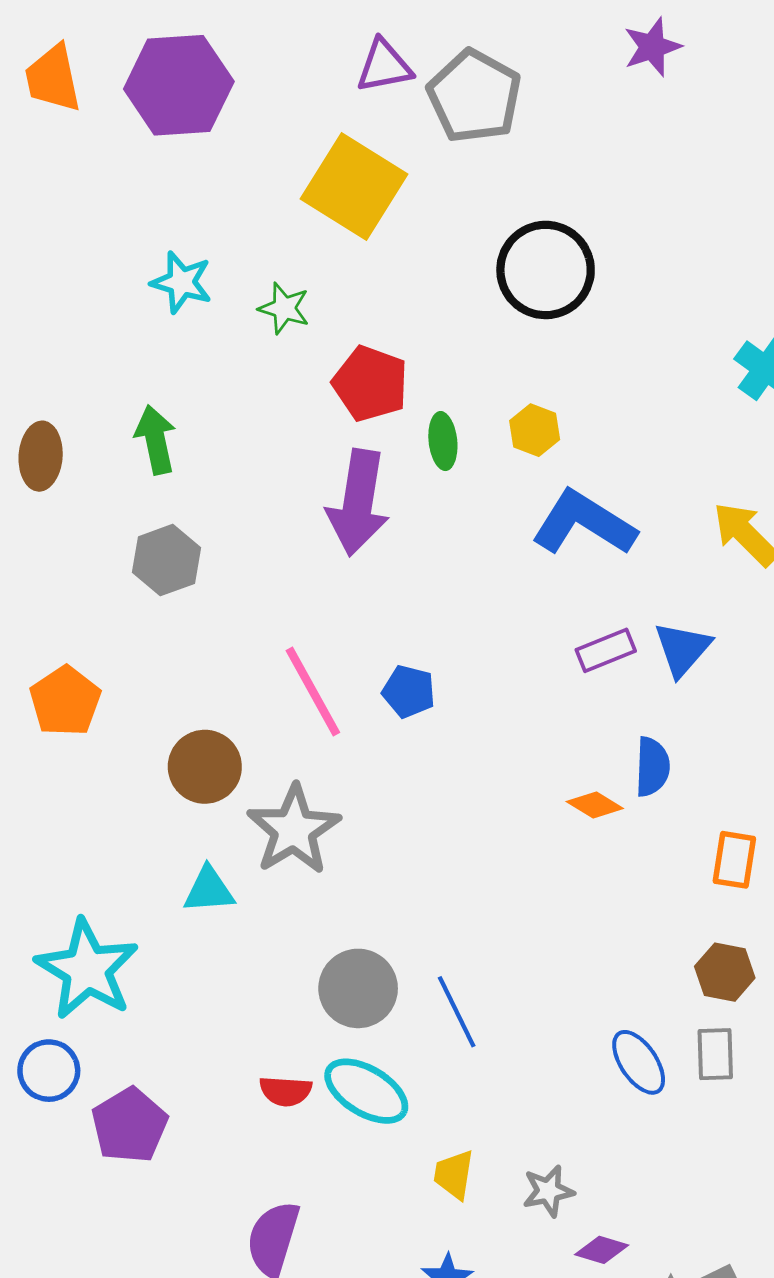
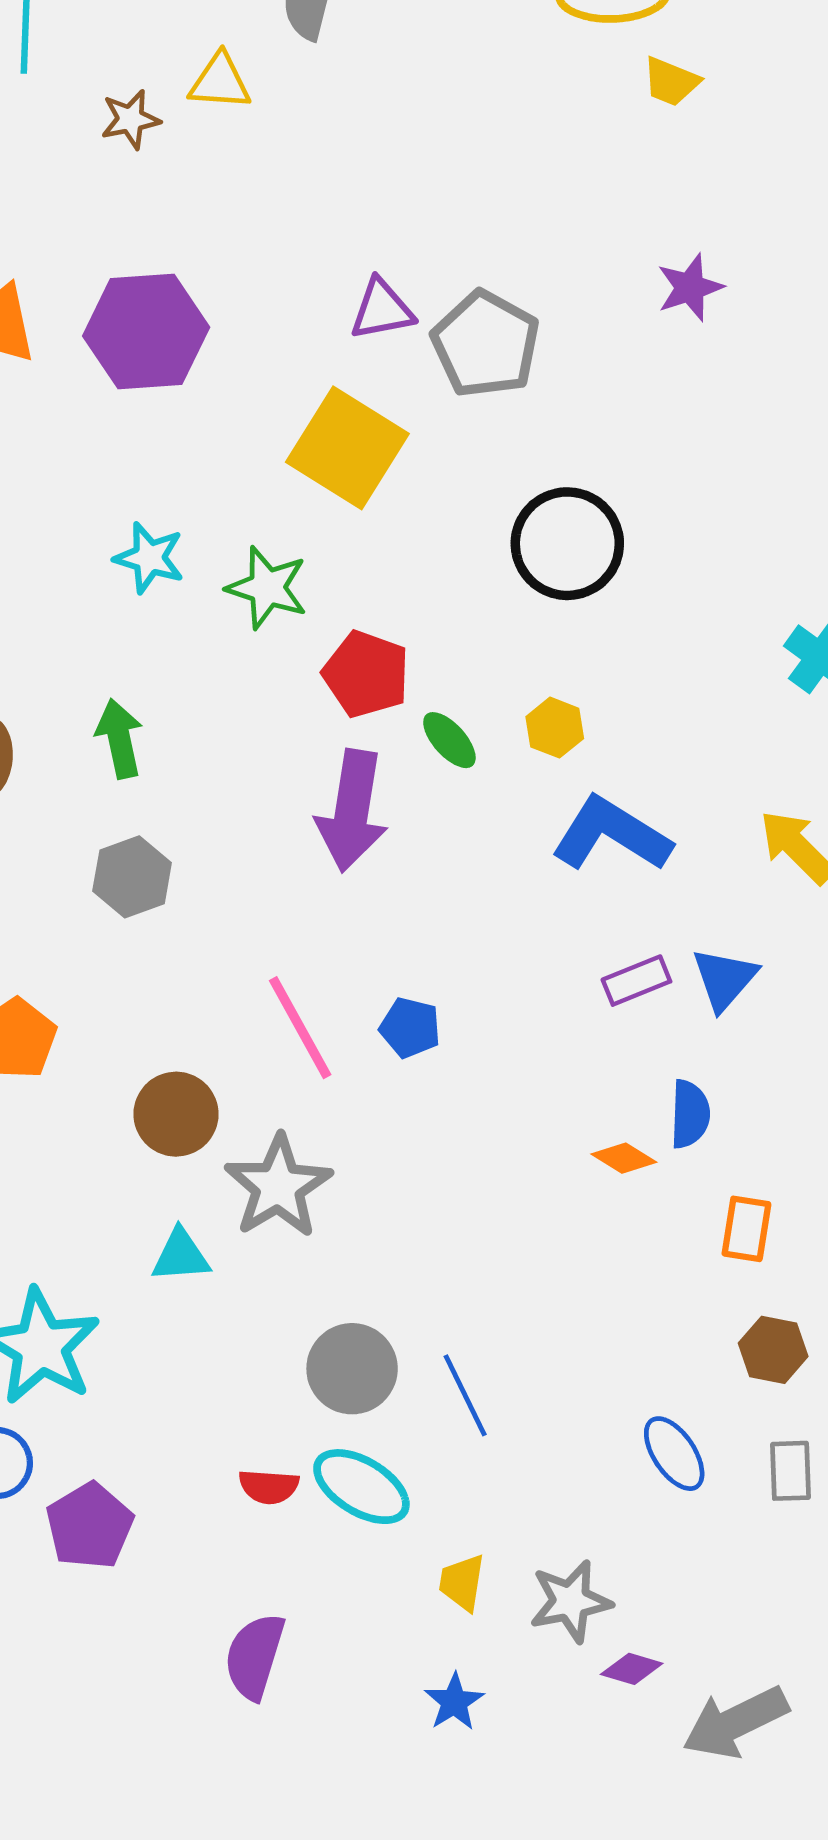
green star: (284, 308) -> (267, 588), size x1.4
green ellipse: (443, 441) -> (449, 740), turned -36
orange rectangle: (734, 860) -> (746, 1229), moved
gray rectangle: (715, 1054) -> (790, 1471), moved
gray star: (548, 1191) -> (570, 1601), size x1.4

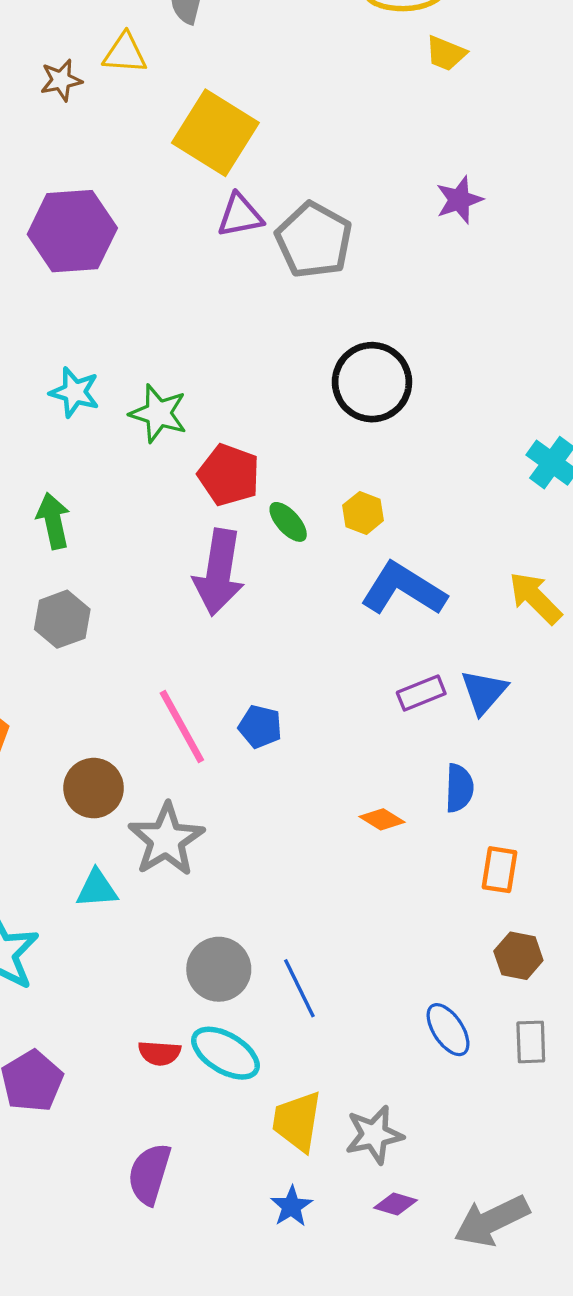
yellow square: (347, 448) -> (215, 133), moved
orange diamond: (624, 1158) -> (382, 819), moved
yellow trapezoid: (462, 1582) -> (297, 1121), size x1.5
purple diamond: (632, 1669) -> (395, 1204), moved

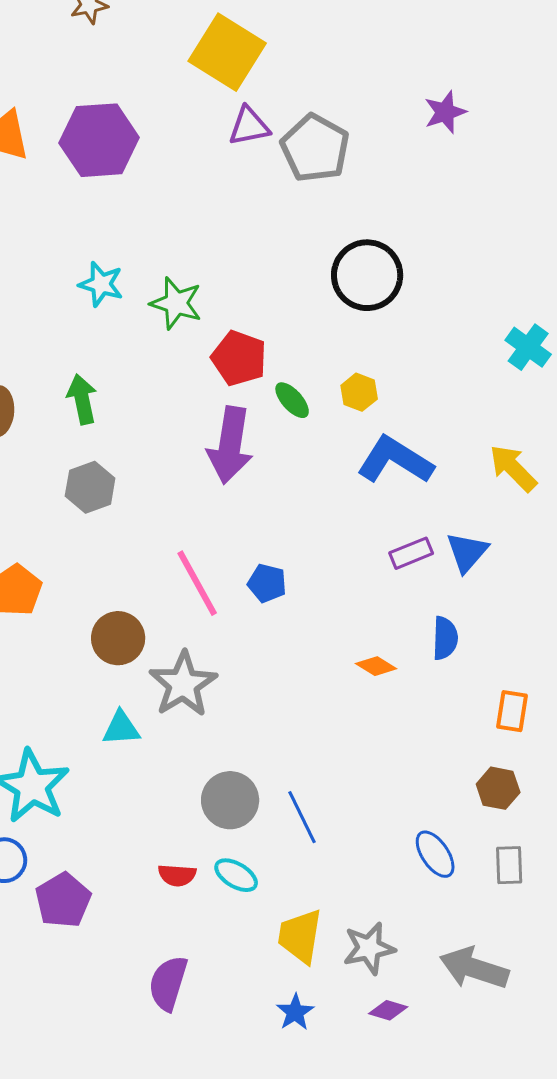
orange rectangle: (499, 870) -> (512, 711), moved
cyan ellipse: (225, 1053) -> (236, 875), size x0.7
gray arrow: (492, 1221) -> (474, 968), moved, turned 44

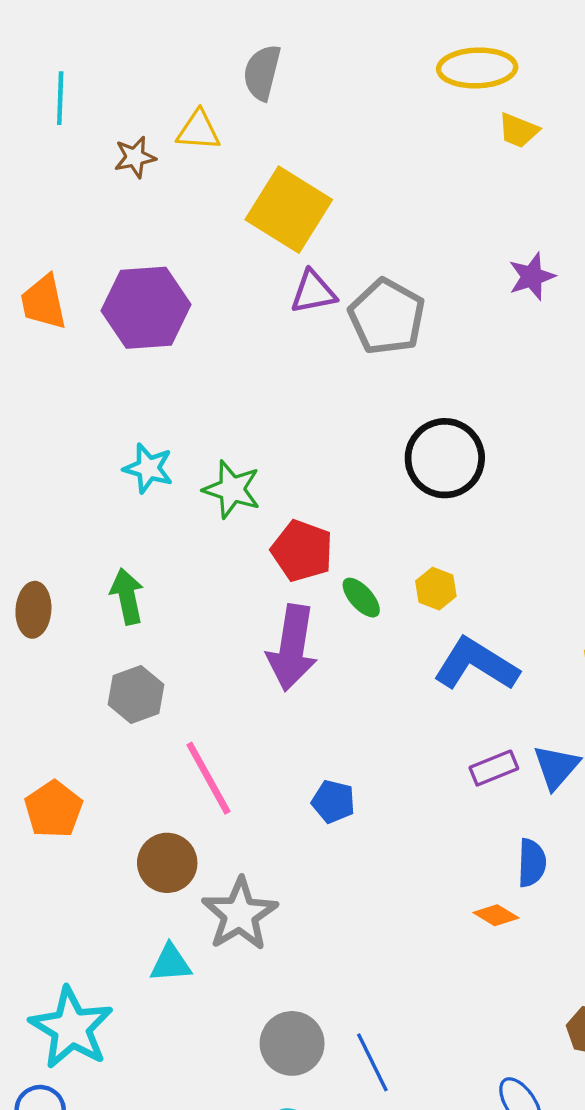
pink line: (197, 583) -> (208, 778), moved
orange diamond: (376, 666) -> (496, 915), moved

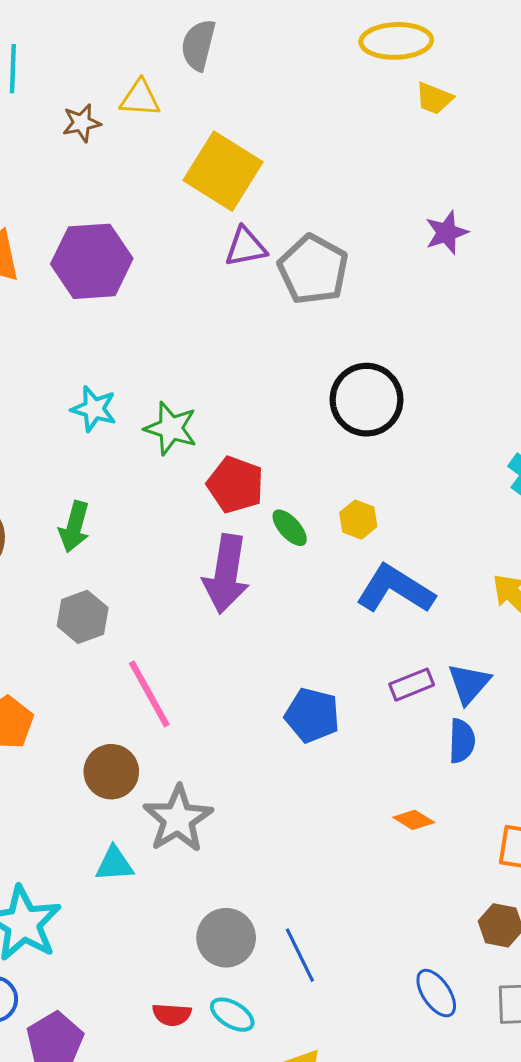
green arrow: (127, 596) -> (74, 527), turned -153
blue pentagon: (333, 802) -> (312, 715), moved, size x1.4
blue semicircle: (532, 863) -> (462, 741), moved

